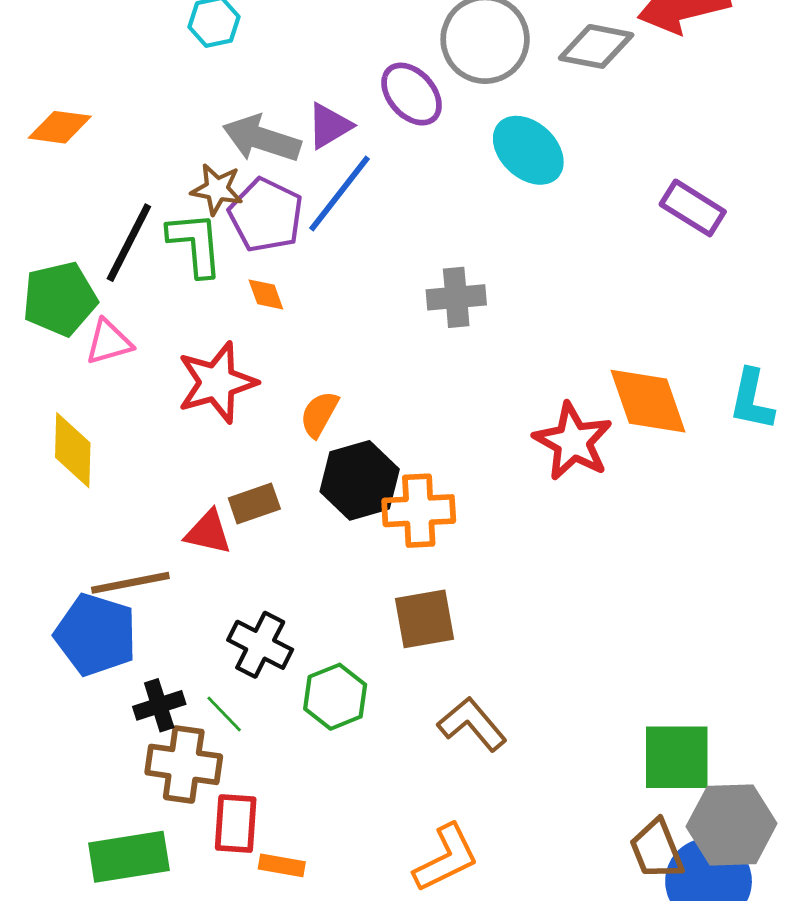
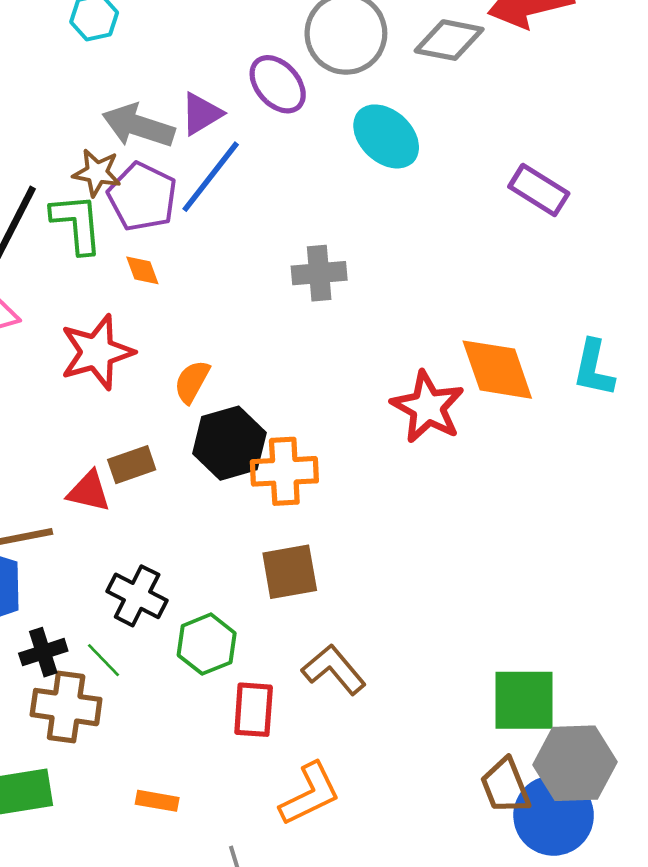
red rectangle: (236, 824) -> (254, 710), moved

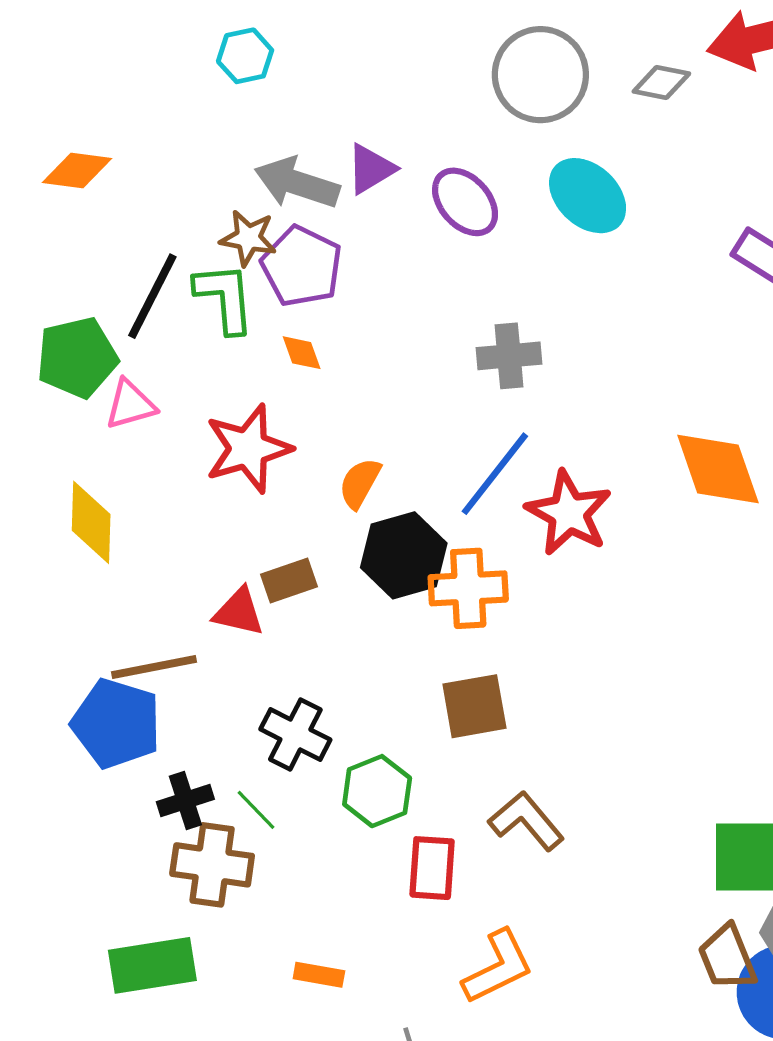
gray diamond: (449, 40) -> (661, 83), size x0.7
purple ellipse: (278, 84) -> (465, 202), moved
blue line: (211, 177) -> (495, 474), moved
red star: (428, 407) -> (569, 513), moved

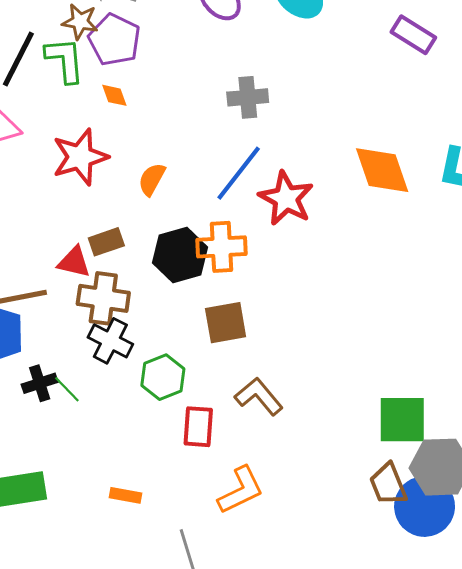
black hexagon: (404, 555) -> (180, 255), moved
green line: (256, 810) -> (67, 389), moved
brown cross: (212, 865) -> (103, 298), moved

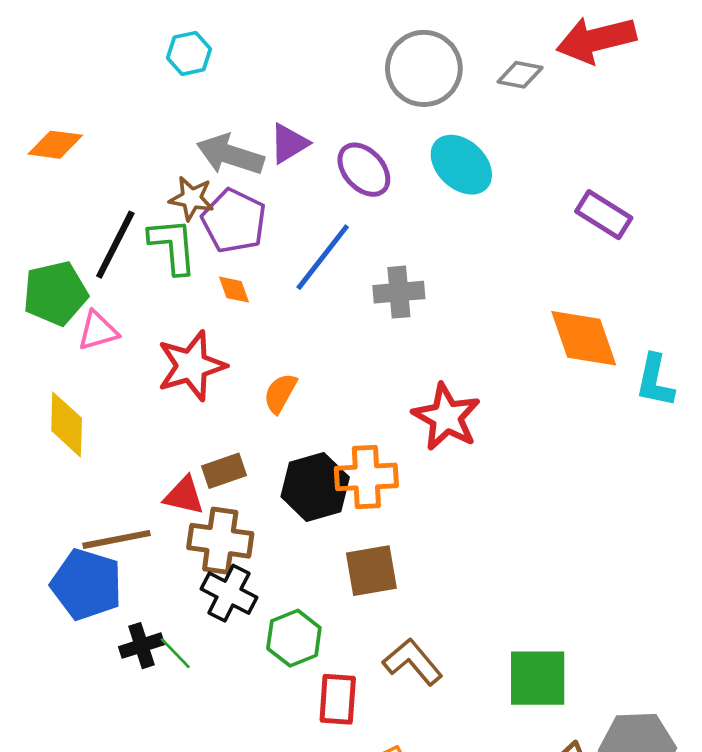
orange diamond: (382, 170) -> (584, 338), moved
blue line: (239, 173) -> (323, 257), moved
green square: (402, 420) -> (538, 678), moved

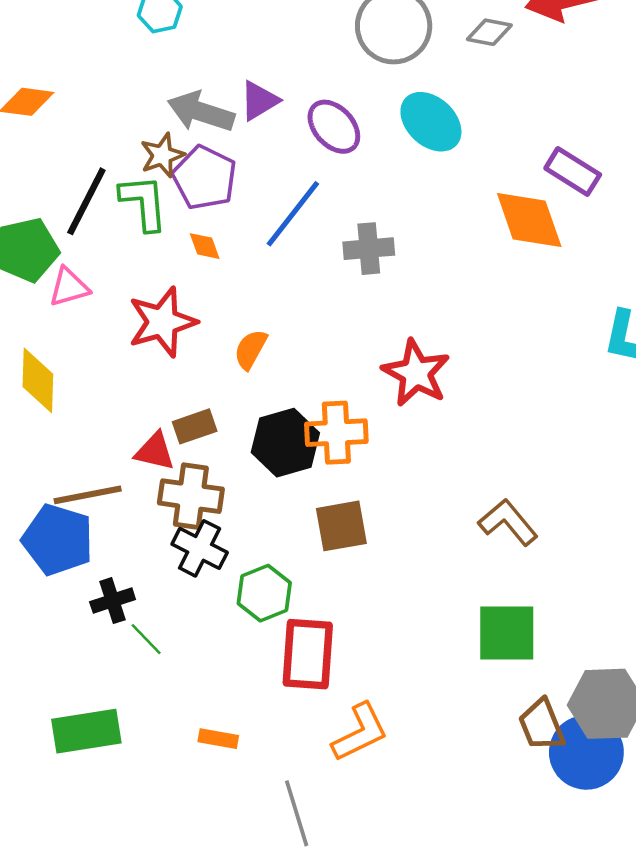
brown star: (192, 198) -> (162, 155), turned -30
orange diamond: (584, 338) -> (529, 220), moved
green line: (175, 653) -> (146, 639), moved
brown L-shape: (413, 662) -> (508, 522), moved
red rectangle: (338, 699) -> (308, 654), size x1.4

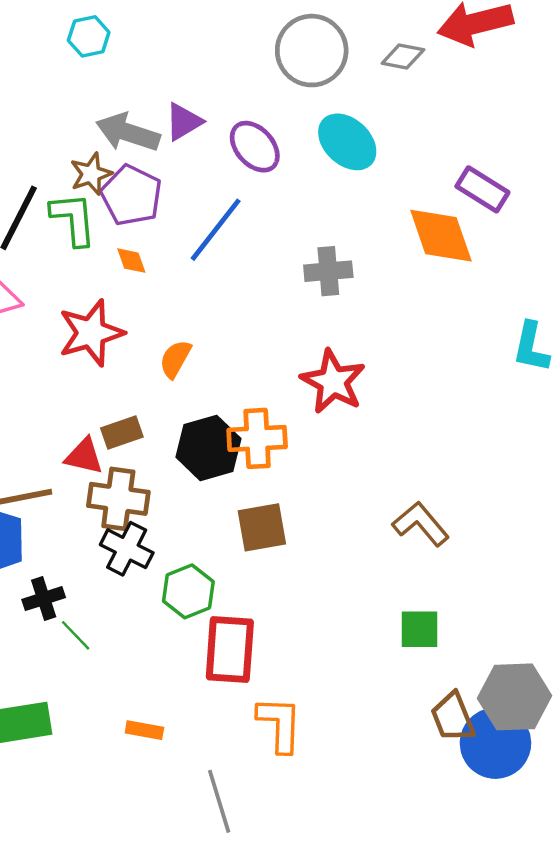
gray cross: (369, 249) -> (328, 271), moved
green square: (507, 633) -> (420, 629), size x0.7
orange L-shape: (360, 732) -> (280, 724), turned -62

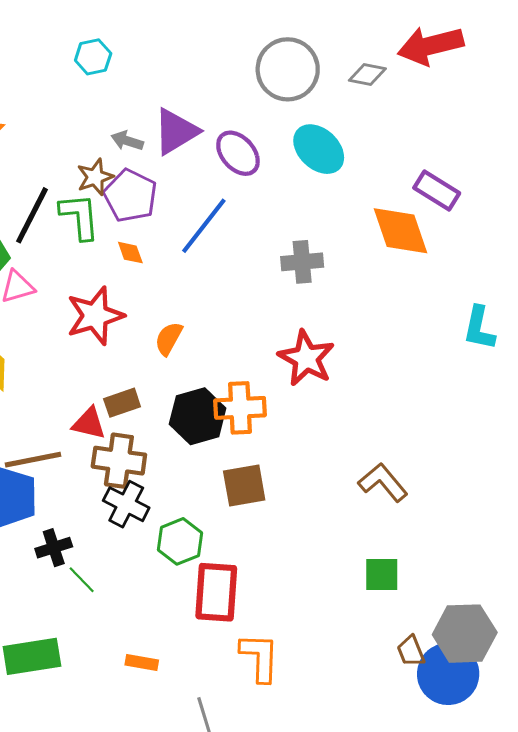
purple triangle: (184, 122) -> (176, 131), size x1.4
gray arrow: (128, 132) -> (127, 141), size x0.6
brown trapezoid: (453, 717) -> (411, 651), size x0.7

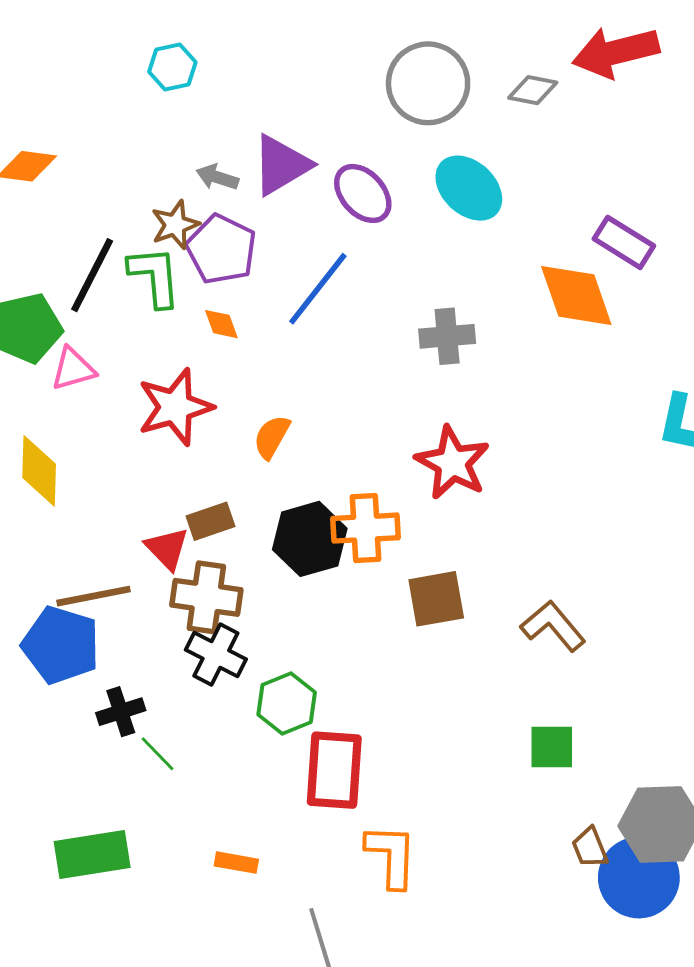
red triangle: (89, 423) -> (167, 548), turned 33
brown square: (244, 486) -> (436, 599), moved

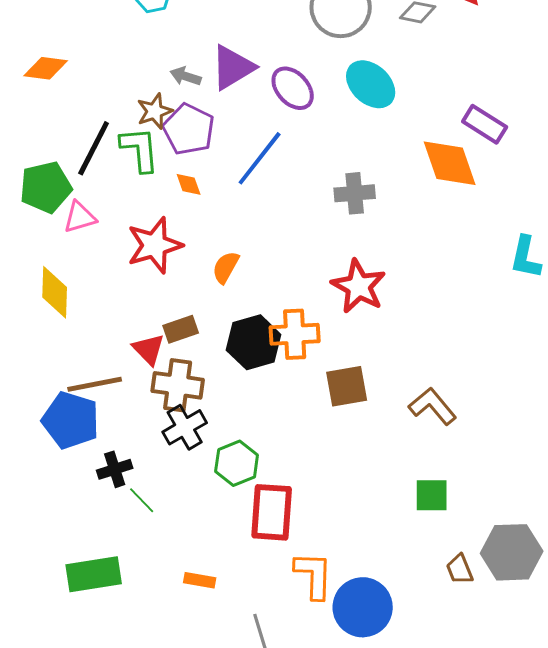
black cross: (216, 655) -> (185, 427), turned 33
blue circle: (639, 878) -> (363, 607), moved

